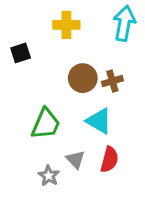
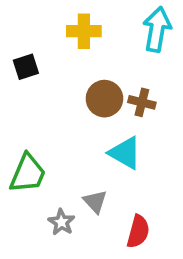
brown cross: (112, 81) -> (142, 102), turned 30
green trapezoid: (46, 124) -> (28, 173), moved
red semicircle: (109, 159) -> (138, 232), moved

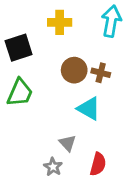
black square: (26, 67) -> (19, 48), size x1.5
green trapezoid: (28, 173) -> (20, 93), moved
gray star: (61, 222) -> (53, 167), moved

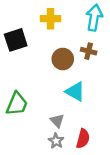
brown cross: (101, 73) -> (89, 51), moved
green trapezoid: (20, 93) -> (17, 104), moved
gray star: (53, 167) -> (56, 141), moved

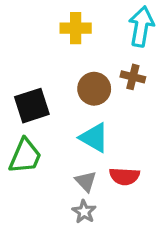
black square: (16, 40) -> (32, 106), moved
cyan triangle: (75, 92) -> (94, 138), moved
red semicircle: (83, 139) -> (124, 176), moved, turned 78

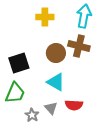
brown cross: (133, 77) -> (79, 46), size x1.5
gray star: (84, 212) -> (32, 115), moved

